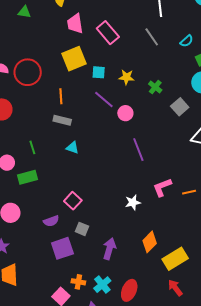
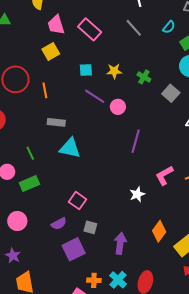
yellow square: (74, 59) -> (51, 52), moved, size x0.7
orange line: (61, 96) -> (45, 90), moved
cyan triangle: (72, 148) -> (70, 148), size x1.6
purple line: (138, 150) -> (136, 141), turned 45

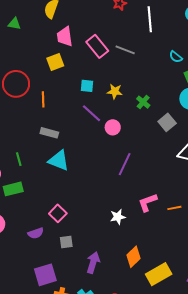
cyan semicircle: (169, 27) -> (176, 57), turned 80
gray line: (134, 28) -> (125, 50), moved, turned -36
gray square: (90, 227) -> (66, 242), turned -32
purple square: (74, 249) -> (45, 275), moved

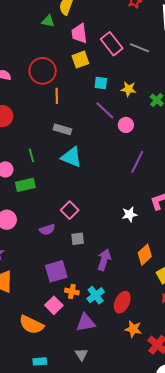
green triangle: (14, 24) -> (48, 21), moved
yellow square: (55, 62) -> (80, 60), moved
red circle: (16, 84) -> (43, 71), moved

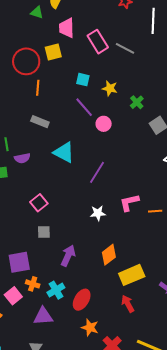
yellow square: (80, 60) -> (53, 52), moved
cyan triangle: (71, 157) -> (64, 152), moved
purple line: (137, 162) -> (97, 172), moved
purple semicircle: (47, 230) -> (22, 158), moved

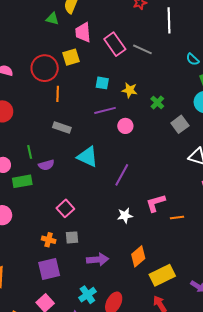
purple line: (84, 107) -> (105, 110), turned -60
orange line: (155, 211) -> (177, 218), moved
purple arrow: (68, 256) -> (98, 260), turned 65
orange cross: (33, 284) -> (49, 240), moved

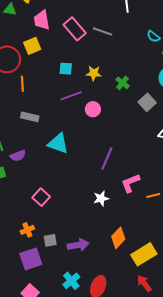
purple line: (122, 175) -> (107, 159), moved
gray square: (72, 237) -> (50, 240), moved
orange cross: (49, 240) -> (27, 230), turned -32

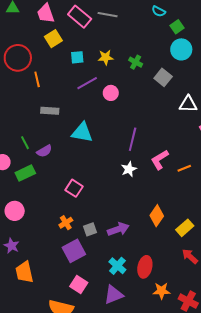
yellow square: (32, 46) -> (53, 39), moved
white star: (101, 198) -> (129, 169), moved
yellow rectangle: (144, 254) -> (185, 228), size x0.7

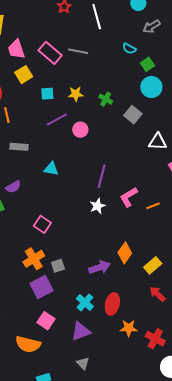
cyan triangle: (82, 132) -> (51, 169), size x0.7
orange cross: (66, 223) -> (34, 259), size x1.5
purple arrow: (118, 229) -> (99, 267), moved

